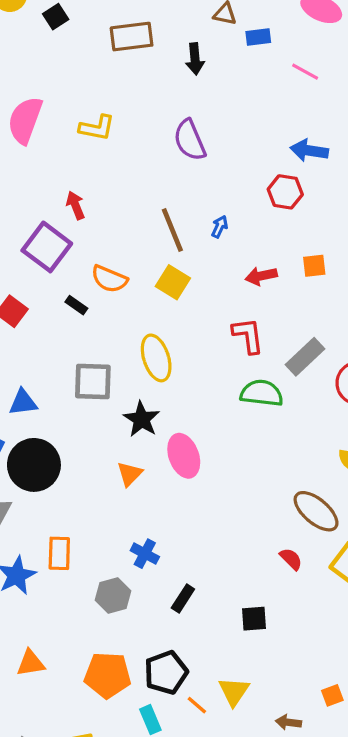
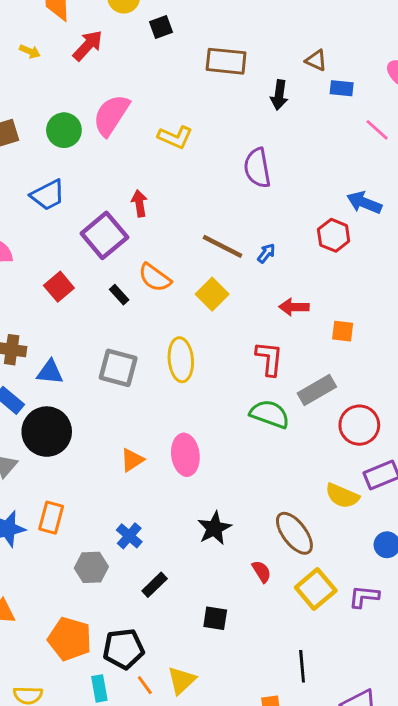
brown line: (172, 230) -> (223, 246), turned -54
orange square: (314, 266) -> (343, 331), moved
black star: (142, 419) -> (214, 528), moved

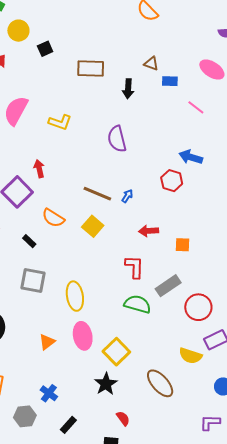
black rectangle: (119, 295) -> (29, 241), moved
yellow ellipse: (181, 360) -> (75, 296), moved
red semicircle: (261, 572) -> (123, 418), moved
yellow square: (316, 589) -> (116, 352), moved

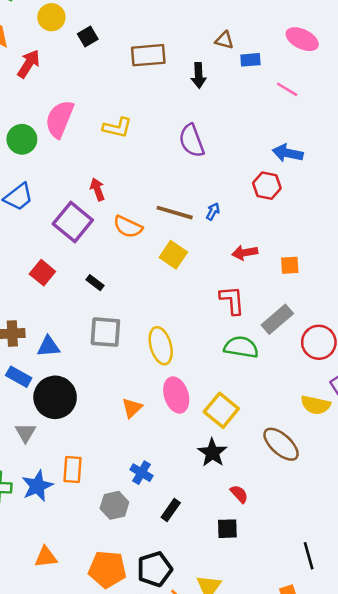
orange semicircle: (53, 218) -> (128, 227), moved

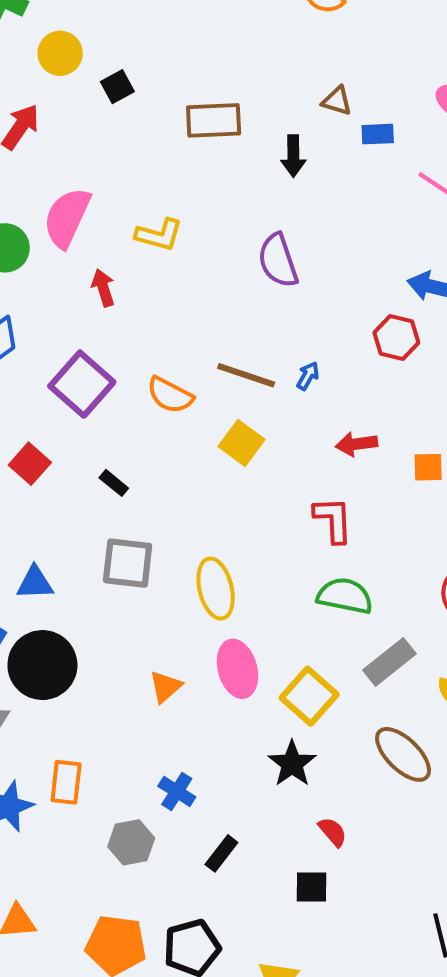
red arrow: (97, 189) -> (103, 288), moved
gray rectangle: (277, 319) -> (389, 662), moved

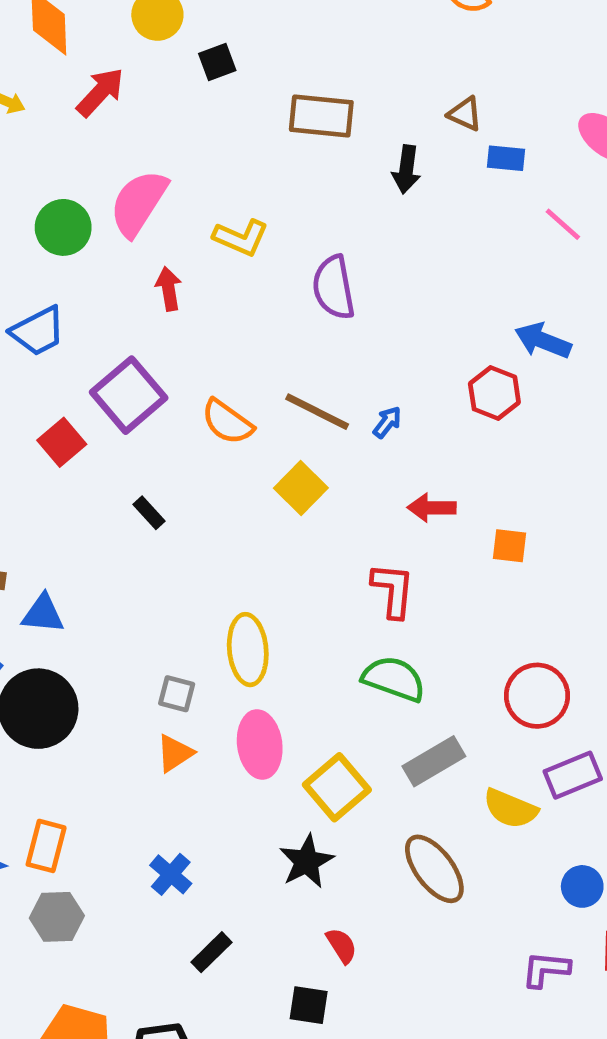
purple semicircle: (278, 261) -> (334, 287), moved
red square: (30, 464) -> (62, 442), moved
gray square: (128, 563) -> (177, 694), moved, size x0.6
gray hexagon: (131, 842) -> (57, 917), moved

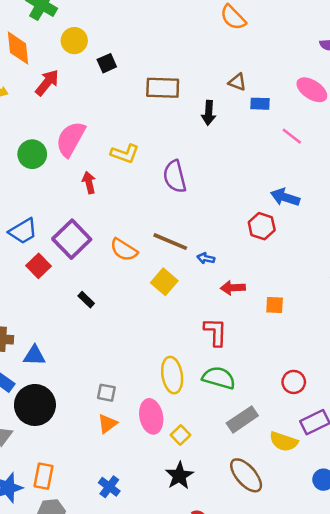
blue trapezoid: (38, 331) -> (23, 231), moved
blue arrow: (387, 422) -> (206, 258), moved, turned -112
yellow ellipse: (248, 650) -> (172, 375), moved
red circle: (537, 696) -> (294, 382), size x0.7
yellow square: (337, 787) -> (180, 435), moved, size x0.6

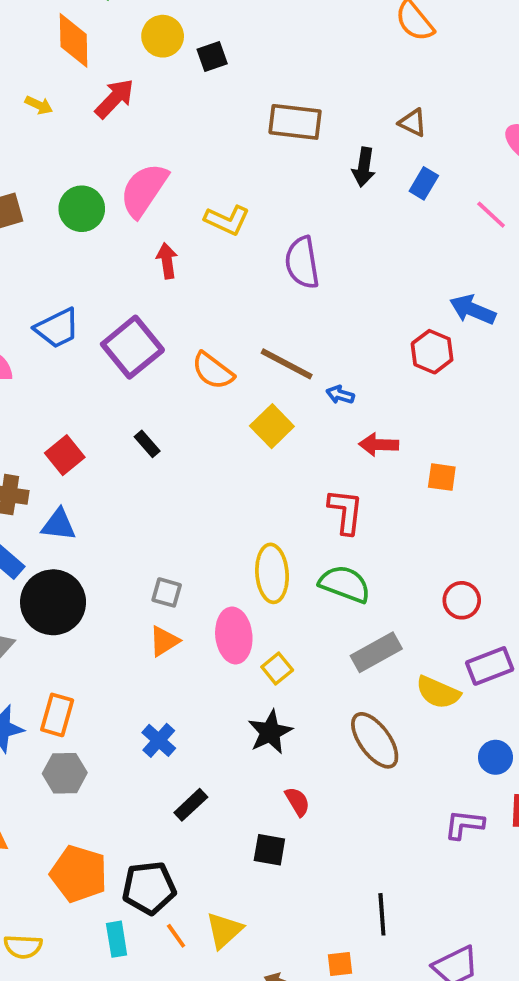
black square: (107, 63) -> (212, 57), moved
blue rectangle: (260, 104) -> (424, 183), moved, turned -66
red square: (38, 266) -> (65, 455), moved

